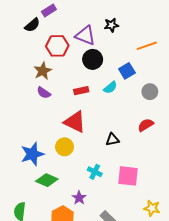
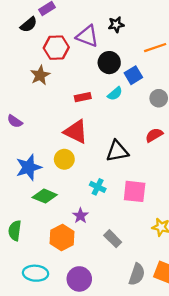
black circle: (93, 59) -> (109, 63), moved
purple semicircle: (44, 93) -> (15, 121), moved
black triangle: (112, 140) -> (117, 151), size x1.5

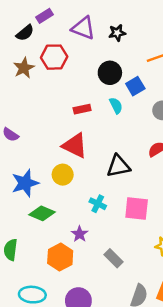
purple triangle: (87, 36) -> (83, 28), moved
brown star: (40, 75) -> (24, 68), moved
cyan semicircle: (115, 94) -> (116, 106), turned -77

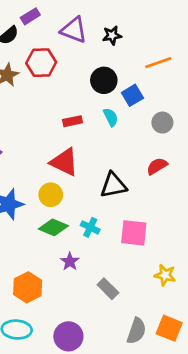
green diamond: (42, 213) -> (53, 227), moved
orange hexagon: (60, 257) -> (28, 287), moved

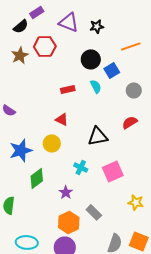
red triangle: (64, 162) -> (62, 119), size x0.6
green diamond: (53, 227) -> (37, 178), moved, turned -60
pink square: (134, 233) -> (113, 171), turned -30
orange hexagon: (28, 287) -> (69, 222), moved

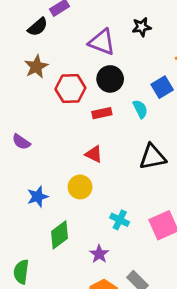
purple triangle: (69, 22) -> (102, 42), moved
red hexagon: (45, 46) -> (70, 89), moved
black circle: (91, 59) -> (110, 79), moved
black triangle: (98, 136) -> (153, 157), moved
blue star: (21, 150) -> (38, 197), size x0.7

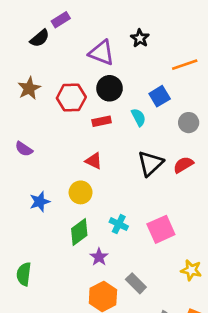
black star: (142, 27) -> (140, 38), turned -30
brown star: (36, 67) -> (29, 88), moved
black triangle: (153, 157) -> (150, 163), turned -32
green diamond: (60, 235) -> (79, 232), moved

